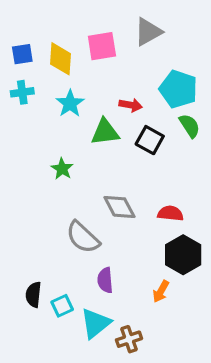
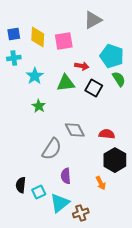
pink square: (102, 46) -> (64, 41), moved
cyan star: (70, 103) -> (35, 76), moved
gray semicircle: (83, 237) -> (52, 149), turned -100
orange arrow: (161, 291) -> (101, 183), turned -56

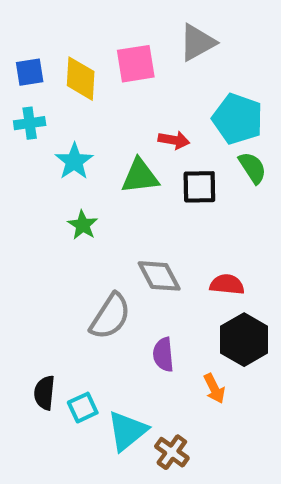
pink square: (64, 41) -> (136, 64), moved
black square: (94, 88) -> (199, 187), turned -30
purple semicircle: (66, 176) -> (163, 355), moved
brown cross: (81, 213) -> (172, 452), turned -35

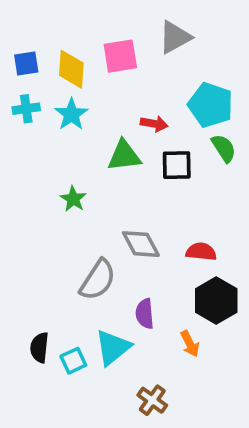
cyan star: (74, 161) -> (71, 114), moved
cyan triangle: (127, 431) -> (113, 348), moved

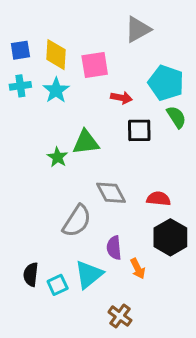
pink square: (120, 56) -> (95, 65), moved
green triangle: (124, 156) -> (86, 142), moved
orange arrow: (190, 344) -> (138, 269), moved

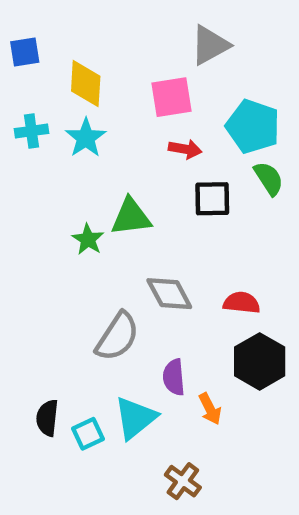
blue square: (20, 50) -> (25, 52), moved
pink square: (95, 65) -> (172, 97), moved

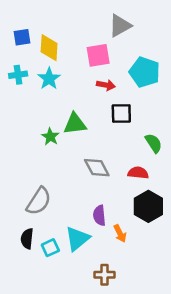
blue square: (25, 52) -> (22, 37), moved
green semicircle: (269, 178) -> (154, 143), moved
gray semicircle: (117, 337) -> (39, 201), moved
brown cross: (183, 481) -> (105, 275), turned -36

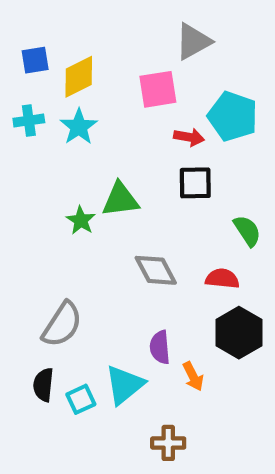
yellow diamond: (49, 48) -> (79, 77), turned 60
red arrow: (106, 85) -> (189, 137), moved

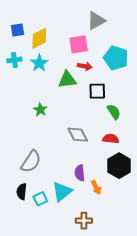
red arrow: (189, 137) -> (85, 66), moved
green triangle: (120, 200) -> (67, 80), moved
green semicircle: (247, 231) -> (114, 112), moved

